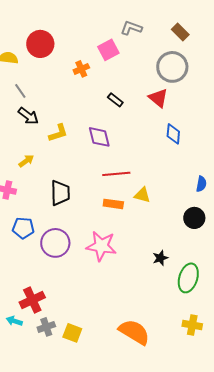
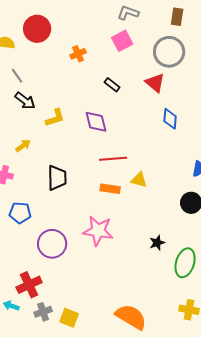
brown rectangle: (180, 32) -> (177, 17), turned 54
pink square: (108, 50) -> (122, 41), moved
purple circle: (55, 243) -> (52, 244), moved

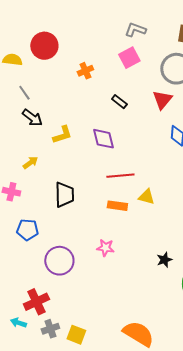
red triangle: (155, 83) -> (162, 100), turned 30
pink star: (98, 231) -> (105, 248), size x0.6

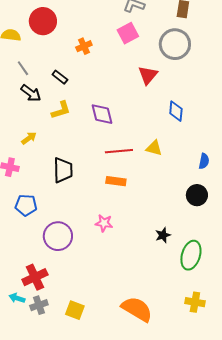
red triangle: (162, 100) -> (148, 75), moved
black rectangle: (119, 102) -> (60, 77), moved
yellow triangle: (146, 197) -> (154, 148), moved
gray cross: (50, 329) -> (39, 305), moved

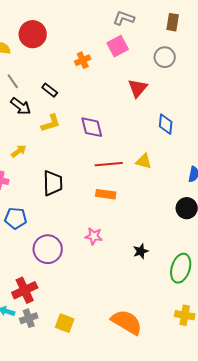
gray circle: (175, 44) -> (165, 57), size x0.7
orange cross: (84, 46) -> (83, 60), moved
black star: (163, 235) -> (141, 251), moved

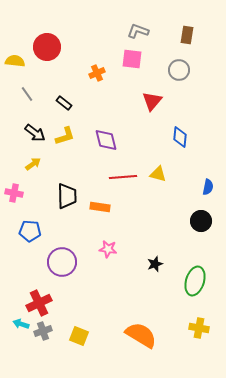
pink square: (118, 46) -> (132, 59), turned 35
black arrow: (21, 106) -> (35, 133), moved
orange rectangle: (106, 194) -> (100, 207), moved

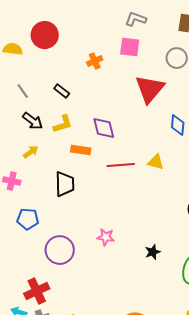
gray line: (27, 94) -> (23, 91), moved
red triangle: (152, 101) -> (150, 89), size x1.5
orange rectangle: (100, 207) -> (81, 150), moved

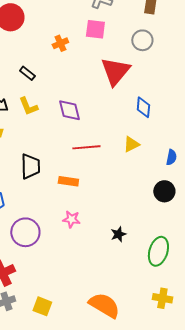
yellow L-shape: (63, 124) -> (28, 106), turned 85
orange rectangle: (81, 150) -> (68, 181), moved
yellow triangle: (156, 162) -> (131, 144), moved, turned -42

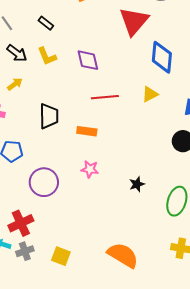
blue diamond: (143, 107) -> (162, 57), size x1.5

